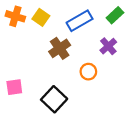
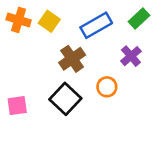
black square: (54, 99) -> (65, 99), moved

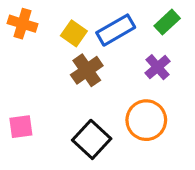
yellow square: (49, 21) -> (74, 33), moved
orange circle: (107, 87) -> (146, 120), moved, size x1.6
black square: (65, 99) -> (92, 139), moved

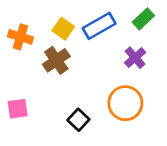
orange cross: (22, 24) -> (20, 37), moved
brown cross: (87, 70) -> (56, 60), moved
black square: (92, 139) -> (78, 120), size x0.7

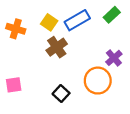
purple cross: (135, 58) -> (114, 58), moved
brown cross: (56, 60) -> (57, 47), moved

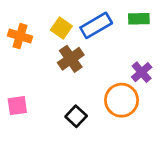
green rectangle: (112, 15) -> (139, 19), turned 42

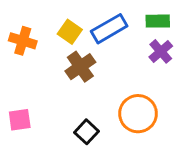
purple cross: (142, 72) -> (161, 51), moved

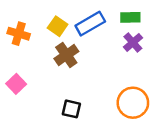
orange circle: (138, 114) -> (133, 103), moved
pink square: (20, 120) -> (16, 84), moved, turned -36
black square: (86, 132) -> (71, 109), turned -30

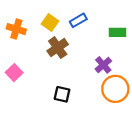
green rectangle: (130, 17) -> (117, 32), moved
blue rectangle: (90, 24) -> (78, 20), size x0.7
purple cross: (133, 42) -> (103, 65), moved

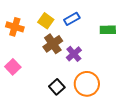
purple cross: (103, 65) -> (74, 54), moved
orange circle: (115, 89) -> (87, 84), moved
black square: (62, 94) -> (57, 87), turned 35

